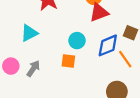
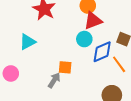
cyan circle: (77, 41) -> (84, 39), moved
gray arrow: (33, 69) -> (54, 80), moved

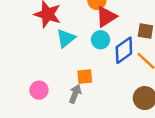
cyan triangle: (27, 42) -> (66, 38), moved
pink circle: (11, 73) -> (39, 90), moved

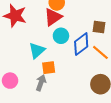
red triangle: (106, 17) -> (53, 17), moved
cyan triangle: (66, 38) -> (37, 50), moved

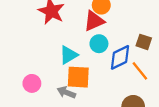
orange square: (49, 68) -> (78, 77), size x1.5
gray arrow: (41, 83) -> (66, 92), turned -98

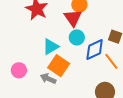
red triangle: (94, 21) -> (73, 18), turned -42
orange square: (78, 77) -> (59, 66), turned 30

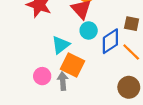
pink circle: (19, 70) -> (42, 76), moved
gray arrow: (48, 79) -> (63, 81), turned 70

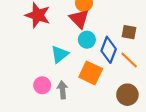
blue diamond: (110, 41) -> (109, 50), turned -35
orange square: (73, 65) -> (91, 73), moved

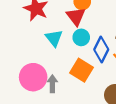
cyan triangle: (60, 54) -> (54, 38), moved, turned -36
pink circle: (42, 85) -> (33, 77), size x1.6

